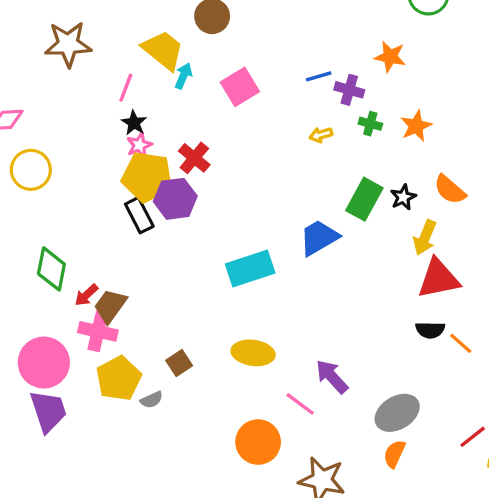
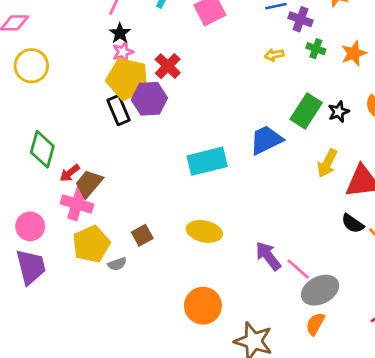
yellow arrow: (425, 238) -> (327, 163), moved
black semicircle: (430, 330) -> (353, 223), turned 30
pink circle: (44, 363) -> (30, 226), size x0.7
pink line: (300, 404) -> (298, 269), moved

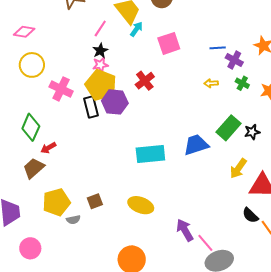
red cross: (168, 66) -> (145, 81), moved
brown trapezoid: (89, 184) -> (34, 168), moved
pink cross: (77, 204) -> (61, 89), moved
pink circle: (30, 226) -> (30, 248), moved

